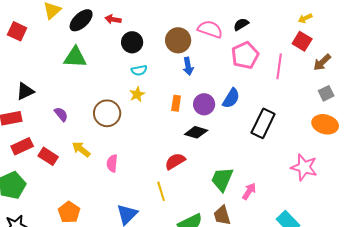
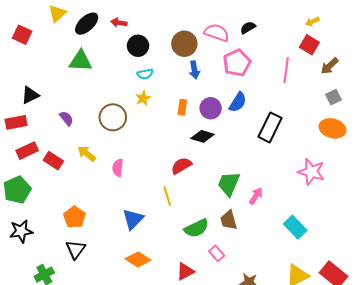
pink pentagon: (245, 55) -> (237, 63), moved

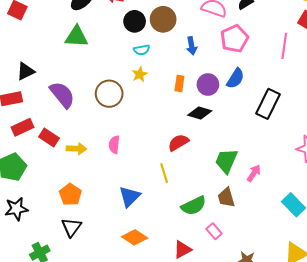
brown circle: (184, 44) -> (163, 19), moved
purple semicircle: (66, 118) -> (62, 95), size x1.8
yellow arrow: (87, 154) -> (76, 149), moved, turned 144

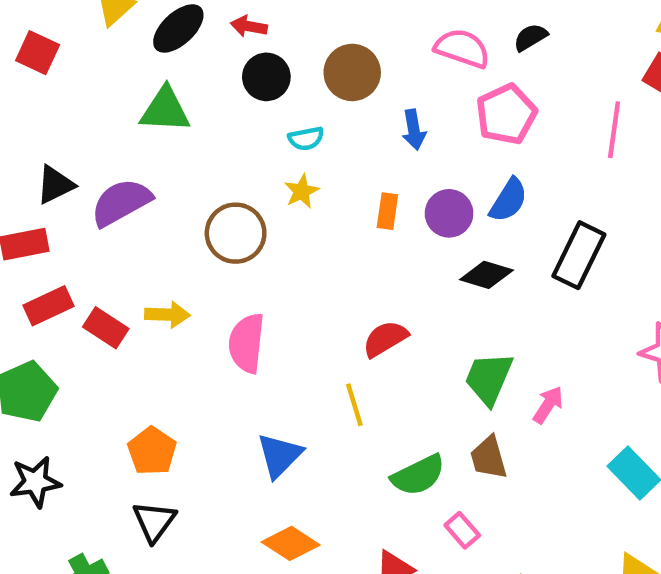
black circle: (135, 21) -> (266, 77), moved
purple semicircle: (62, 95) -> (121, 202), moved, turned -80
black diamond: (200, 113) -> (486, 275), moved
pink semicircle: (114, 145) -> (247, 343), size x1.5
yellow arrow: (76, 149) -> (167, 315), moved

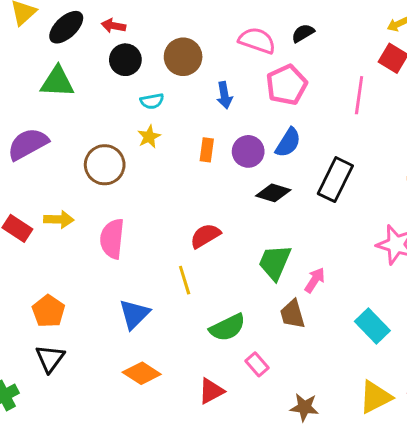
brown trapezoid: (489, 458) -> (293, 314), moved

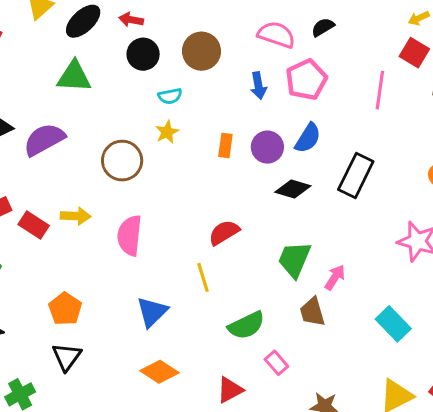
blue arrow: (224, 95) -> (258, 86), moved

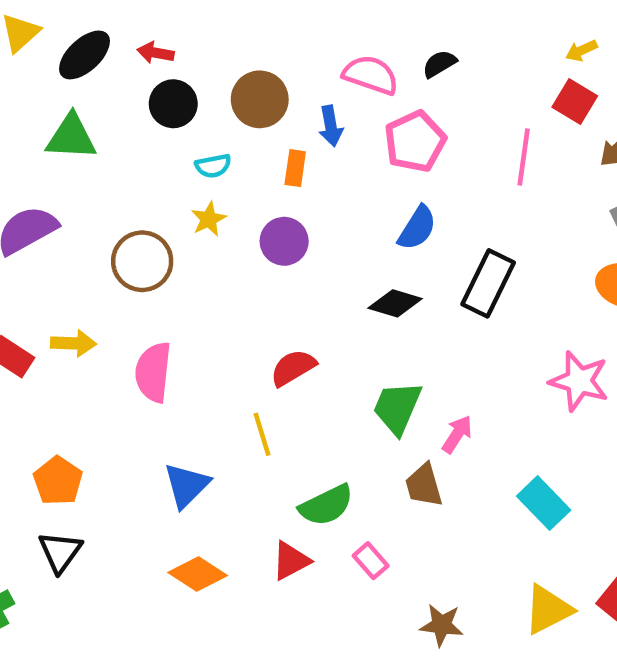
blue arrow: (258, 86) -> (331, 126), moved
orange rectangle: (225, 146) -> (295, 168), moved
purple circle: (267, 147) -> (284, 241), moved
red triangle: (230, 390) -> (291, 561), moved

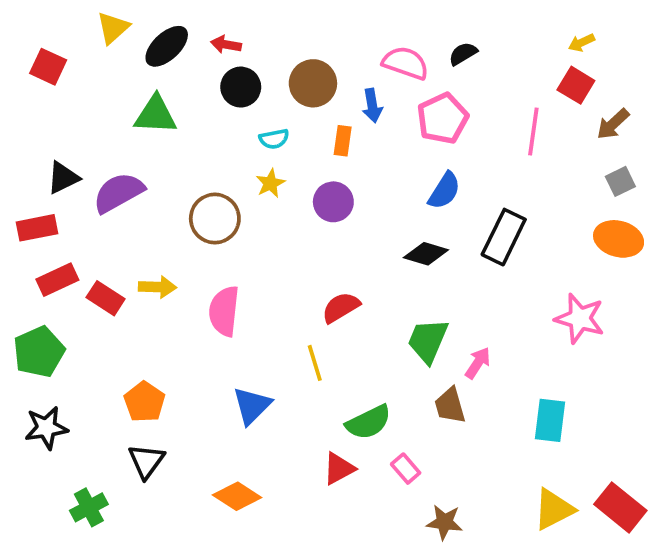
cyan rectangle: (544, 503) -> (550, 420), turned 51
orange diamond: (198, 574) -> (237, 496), moved
brown star: (442, 625) -> (444, 522), moved

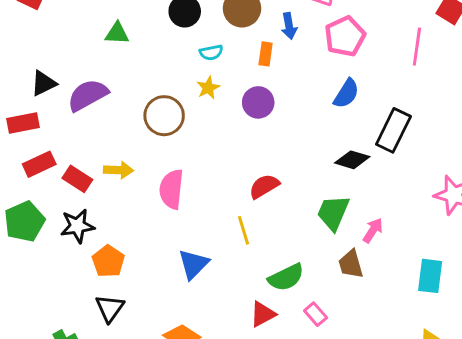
green triangle: (156, 115) -> (117, 33), size x0.7
black diamond: (426, 254) -> (352, 160), moved
black star: (46, 428) -> (77, 226), moved

